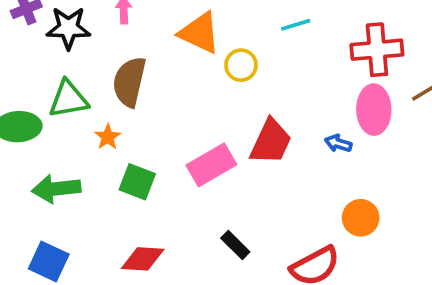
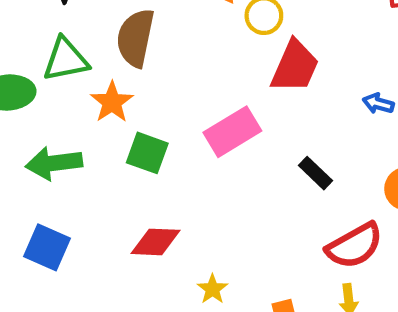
orange star: (108, 137) -> (112, 102), size x1.4
red trapezoid: (271, 142) -> (295, 66), moved
black rectangle: (235, 245) -> (316, 173), moved

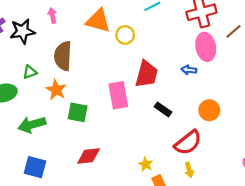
green triangle: (66, 60) -> (30, 72), size x0.6
red trapezoid: (295, 66) -> (146, 74), moved
pink rectangle: (232, 132) -> (118, 95), turned -60
yellow star: (213, 289) -> (146, 164), moved

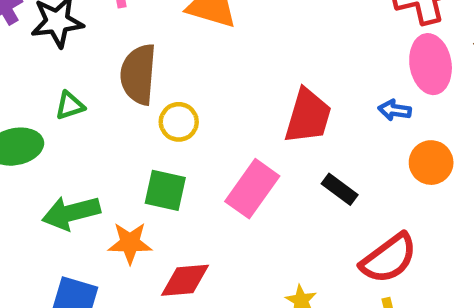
yellow circle: (125, 35) -> (179, 122), moved
orange star: (56, 90) -> (130, 243), moved, turned -30
pink rectangle: (118, 95) -> (252, 189), moved, turned 44
orange circle: (209, 110) -> (431, 163), moved

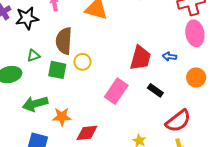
blue arrow: (395, 110) -> (169, 57), moved
green square: (165, 190) -> (57, 70), moved

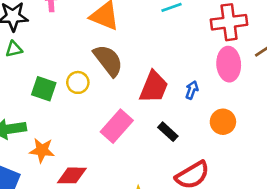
brown semicircle: (64, 41) -> (108, 60), moved, turned 132
green triangle: (33, 56) -> (14, 49), moved
blue arrow: (169, 57) -> (192, 90), turned 96

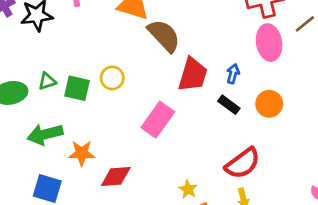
green triangle: (14, 49) -> (47, 81), moved
brown semicircle: (108, 60) -> (164, 36), moved
black rectangle: (168, 132) -> (229, 105), moved

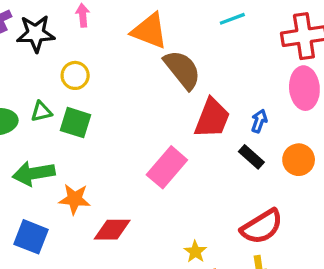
yellow circle: (112, 78) -> (75, 75), moved

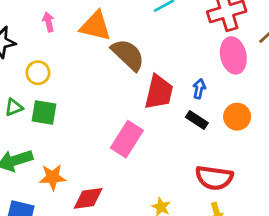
pink arrow: (83, 15) -> (48, 22), moved
red semicircle: (262, 227) -> (214, 178), turned 48

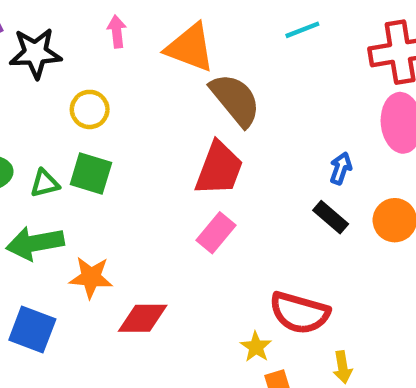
red trapezoid: (159, 92) -> (219, 169), moved
green triangle: (14, 107) -> (45, 183), moved
pink rectangle: (127, 139) -> (216, 233), size x0.7
red semicircle: (214, 178) -> (299, 313), moved

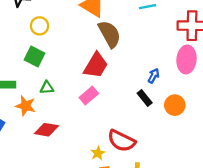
green triangle: (45, 183) -> (47, 88), moved

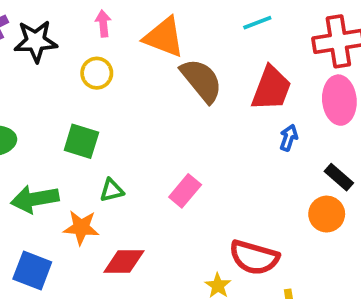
yellow circle: (40, 26) -> (97, 73), moved
red trapezoid: (96, 65) -> (271, 88), moved
black rectangle: (145, 98) -> (339, 177), moved
orange circle: (175, 105) -> (327, 214), moved

